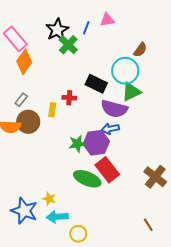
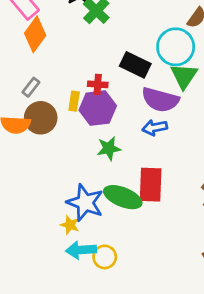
green triangle: (131, 92) -> (184, 76), turned -30
purple hexagon: (96, 143) -> (98, 108), moved
red rectangle: (107, 170) -> (151, 185), turned 40
blue star: (24, 211) -> (85, 203), moved
yellow circle: (78, 234) -> (105, 257), moved

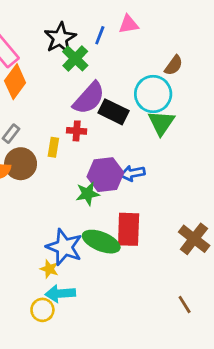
purple semicircle: (160, 100) -> (89, 98), moved, turned -63
purple hexagon: (98, 108) -> (105, 175), moved
yellow circle: (105, 257) -> (42, 310), moved

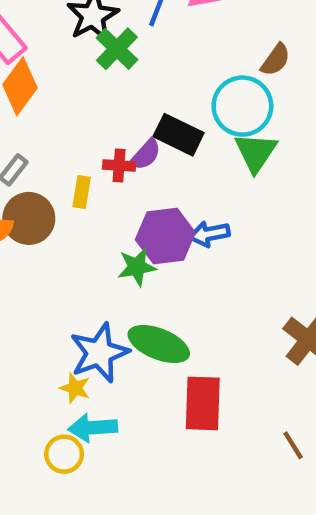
purple semicircle: (89, 98) -> (146, 155), moved, size x0.6
red rectangle: (129, 229) -> (203, 403), moved
blue star: (64, 247) -> (99, 353), turned 30

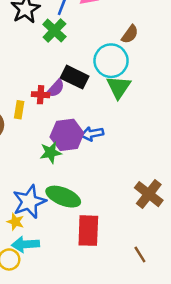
green cross: (117, 49) -> (54, 31), moved

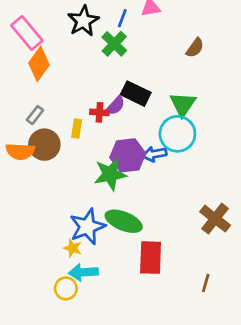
cyan circle: (111, 61) -> (177, 134), moved
green star: (51, 153) -> (110, 174), size x1.4
brown line: (140, 254) -> (206, 283), turned 48

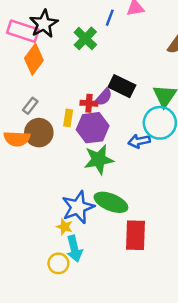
black star: (83, 21) -> (44, 24), moved
pink rectangle: (27, 33) -> (23, 31), turned -32
green cross: (114, 44) -> (85, 38), moved
purple hexagon: (128, 155) -> (93, 128), moved
cyan arrow: (83, 272) -> (74, 249), turned -100

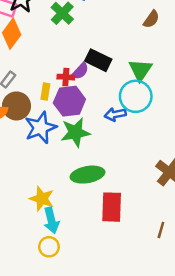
green ellipse: (111, 202) -> (88, 175), turned -32
blue star: (78, 207) -> (41, 128), moved
yellow star: (65, 227) -> (42, 199), size x1.5
yellow circle: (58, 263) -> (49, 247), moved

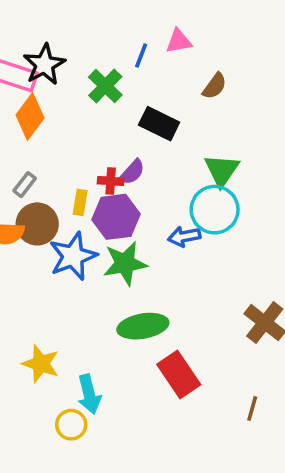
brown semicircle: (151, 19) -> (215, 86), moved
black rectangle: (98, 60) -> (159, 124), moved
yellow star: (42, 199) -> (41, 364), moved
red rectangle: (112, 207) -> (179, 374), turned -36
yellow circle: (49, 247) -> (71, 425), moved

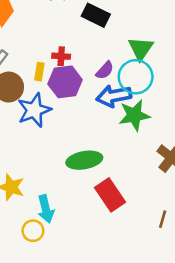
purple semicircle: (132, 172) -> (105, 70), moved
blue arrow: (184, 237) -> (114, 96), size x1.5
green star: (125, 263) -> (134, 115), moved

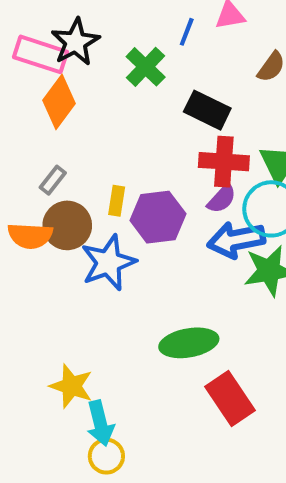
red cross: (61, 56) -> (224, 162), moved, size x1.6
cyan arrow: (46, 209) -> (100, 423), moved

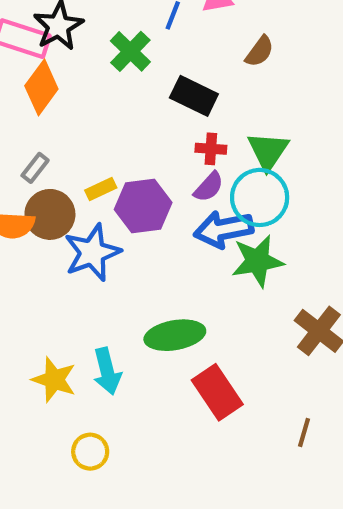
red cross: (224, 162) -> (211, 149), size x0.6
yellow rectangle: (117, 201) -> (101, 189), turned 56
cyan arrow: (100, 423) -> (107, 371), moved

